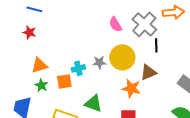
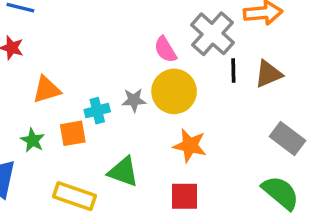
pink semicircle: (115, 24) -> (165, 50), moved
orange triangle: (39, 65) -> (47, 90), moved
brown triangle: (148, 72) -> (268, 74), moved

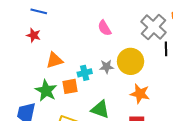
pink semicircle: (165, 50) -> (104, 28), moved
green star: (33, 140) -> (46, 91), size x1.5

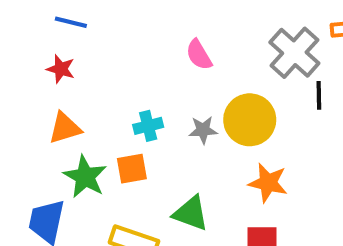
orange triangle: (54, 60) -> (65, 128), moved
cyan cross: (85, 73) -> (148, 126), moved

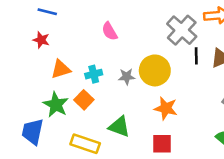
pink semicircle: (199, 55) -> (110, 31), moved
orange triangle: (65, 128) -> (61, 69), moved
orange square: (132, 169) -> (84, 100), turned -36

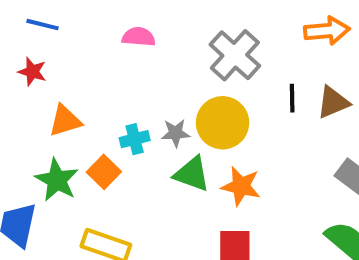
gray cross: (182, 30) -> (235, 55), moved
pink semicircle: (110, 31) -> (139, 37), moved, turned 126
cyan cross: (94, 74) -> (135, 139), moved
green triangle: (119, 127) -> (192, 174), moved

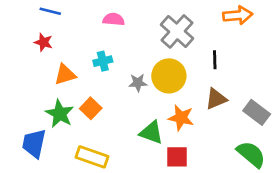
brown triangle: (333, 102) -> (216, 99), moved
cyan cross: (135, 139) -> (103, 61), moved
green triangle: (192, 174) -> (151, 133), moved

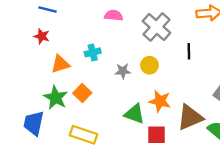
pink semicircle: (114, 19) -> (114, 15), moved
yellow circle: (169, 76) -> (149, 65), size x0.6
brown triangle: (216, 99) -> (190, 117), moved, size x1.4

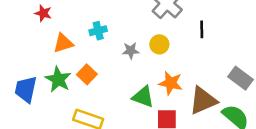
blue trapezoid: (34, 123) -> (26, 89), moved

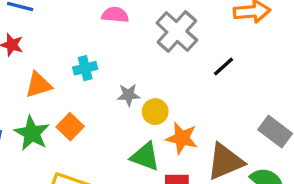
black line: (202, 29) -> (224, 67), turned 49
yellow circle: (159, 44) -> (155, 112), moved

